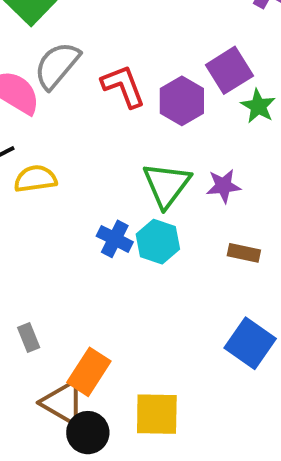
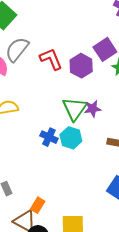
purple star: (223, 186) -> (93, 109), moved
orange rectangle: (89, 372) -> (38, 205), size x0.7

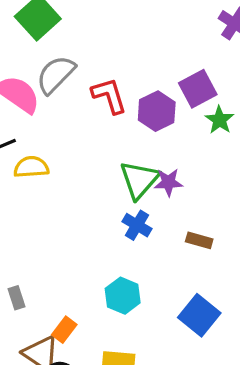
blue cross: (49, 137) -> (137, 225), moved
cyan hexagon: (71, 138) -> (123, 296), moved

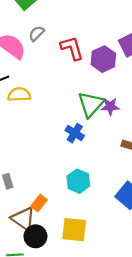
gray semicircle: (56, 75) -> (37, 33), size x0.6
blue cross: (137, 225) -> (75, 133), moved

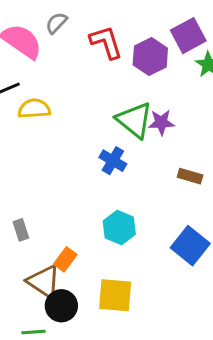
green triangle: (91, 104) -> (134, 120), turned -32

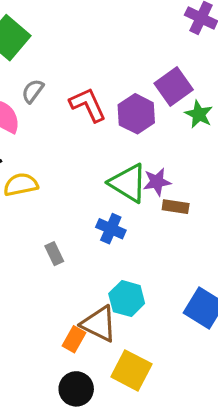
brown rectangle: (190, 176) -> (176, 207), moved
gray rectangle: (21, 230) -> (54, 254), moved
brown triangle: (44, 282) -> (99, 324), moved
yellow square: (115, 295) -> (131, 370), turned 30

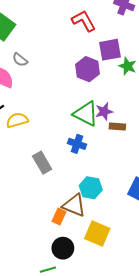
purple square: (174, 87) -> (110, 50), turned 30
gray semicircle: (33, 91) -> (20, 60), turned -84
red L-shape: (88, 105) -> (84, 21), moved
gray rectangle: (54, 254) -> (42, 163), size x1.5

